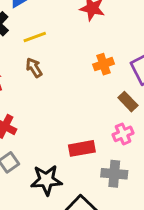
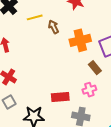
orange cross: (103, 64) -> (80, 40), size x1.5
brown arrow: (34, 68) -> (54, 27), moved

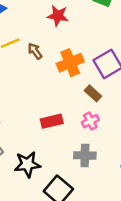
red rectangle: (60, 97) -> (52, 121), moved

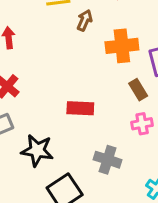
brown arrow: (35, 51) -> (85, 20), turned 42
pink cross: (90, 121) -> (142, 124), moved

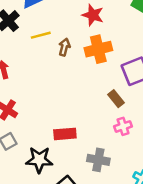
orange cross: (122, 46) -> (98, 49), moved
red rectangle: (80, 108) -> (65, 134), moved

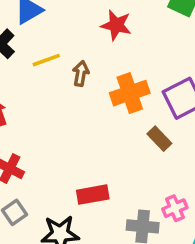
orange cross: (98, 49) -> (130, 93), moved
pink cross: (123, 126) -> (175, 208), moved

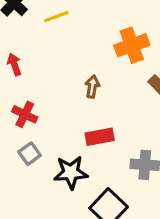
brown arrow: (81, 74) -> (92, 87), moved

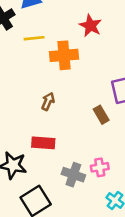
orange cross: (132, 45) -> (64, 55), moved

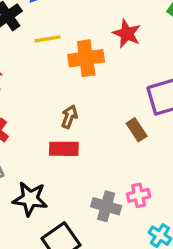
red star: (90, 26) -> (127, 34), moved
red rectangle: (43, 143) -> (64, 149), moved

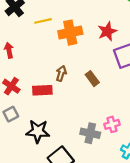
red star: (127, 34) -> (107, 31), moved, turned 30
brown rectangle: (137, 130) -> (92, 79), moved
red rectangle: (64, 149) -> (42, 90), moved

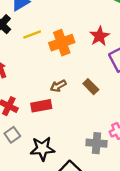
brown arrow: (61, 73) -> (58, 86), turned -128

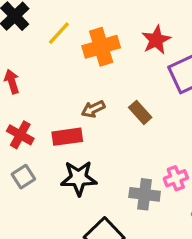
yellow line: (32, 35) -> (59, 33), turned -30
black star: (42, 149) -> (79, 178), moved

